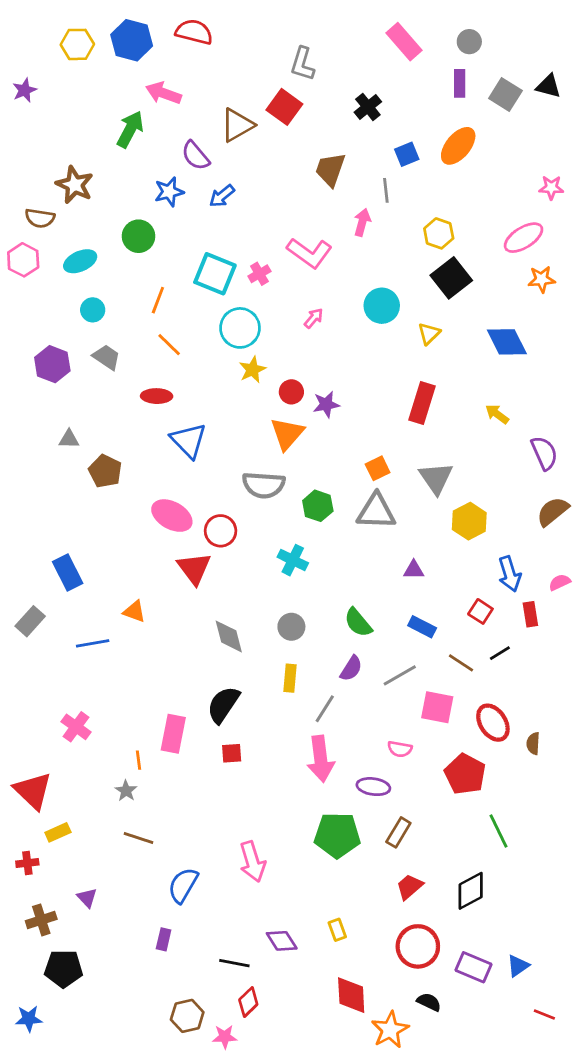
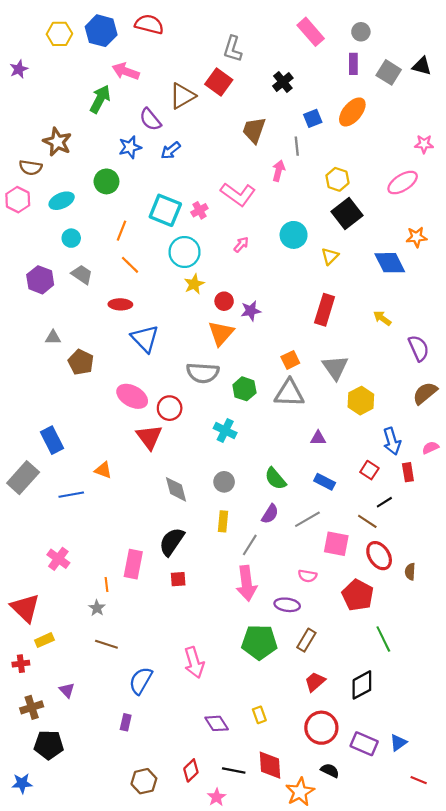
orange star: (542, 279) -> (416, 237), moved
gray rectangle: (30, 621) -> (23, 478), size x1.4
brown line: (461, 663) -> (367, 521), moved
black line: (234, 963) -> (234, 770), moved
pink star: (225, 1037) -> (217, 797), moved, turned -30

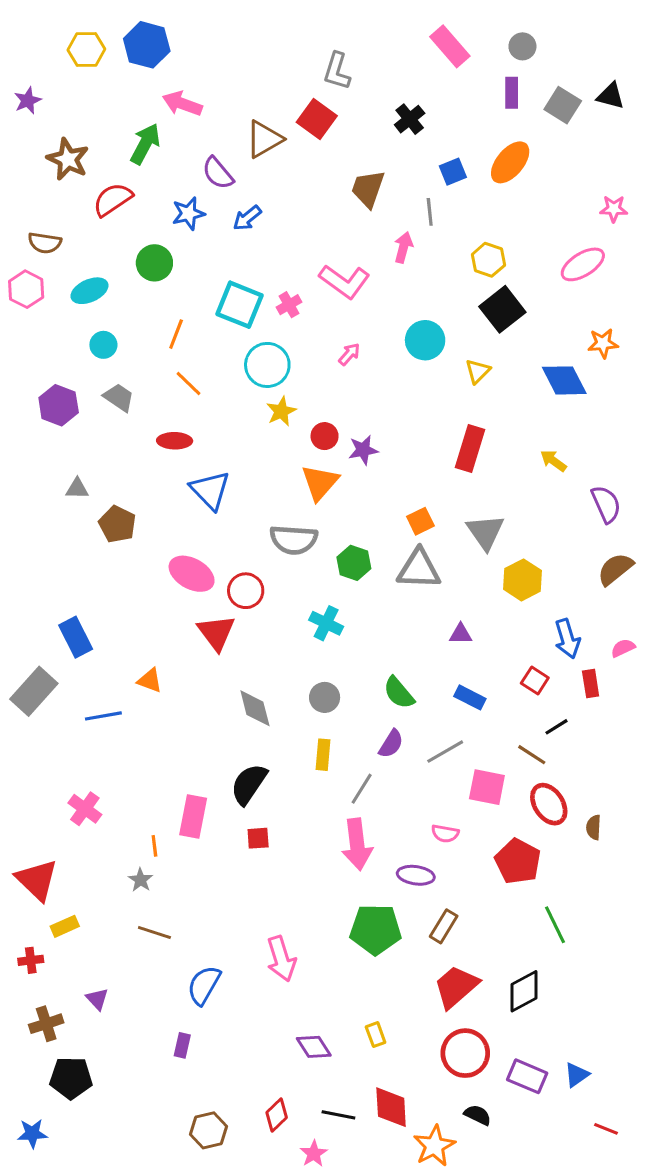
red semicircle: (149, 24) -> (113, 199), moved, turned -48
brown star: (57, 142) -> (68, 159), moved
red trapezoid: (315, 682) -> (456, 987), size x1.5

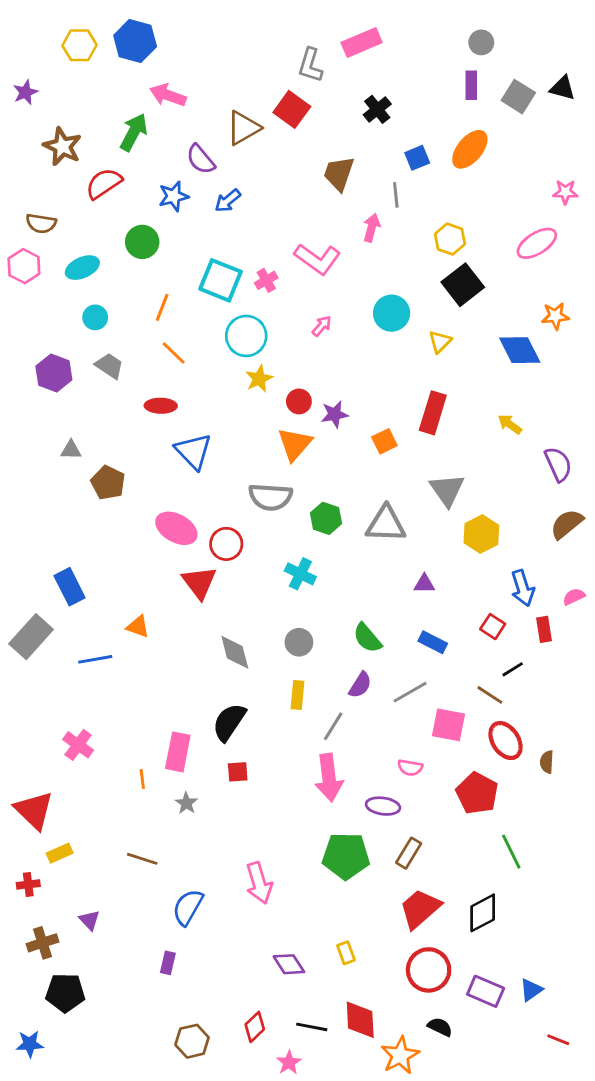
pink rectangle: (450, 46) -> (362, 42), moved, turned -72
orange square: (420, 521) -> (384, 441), moved
gray star: (141, 880) -> (186, 803), moved

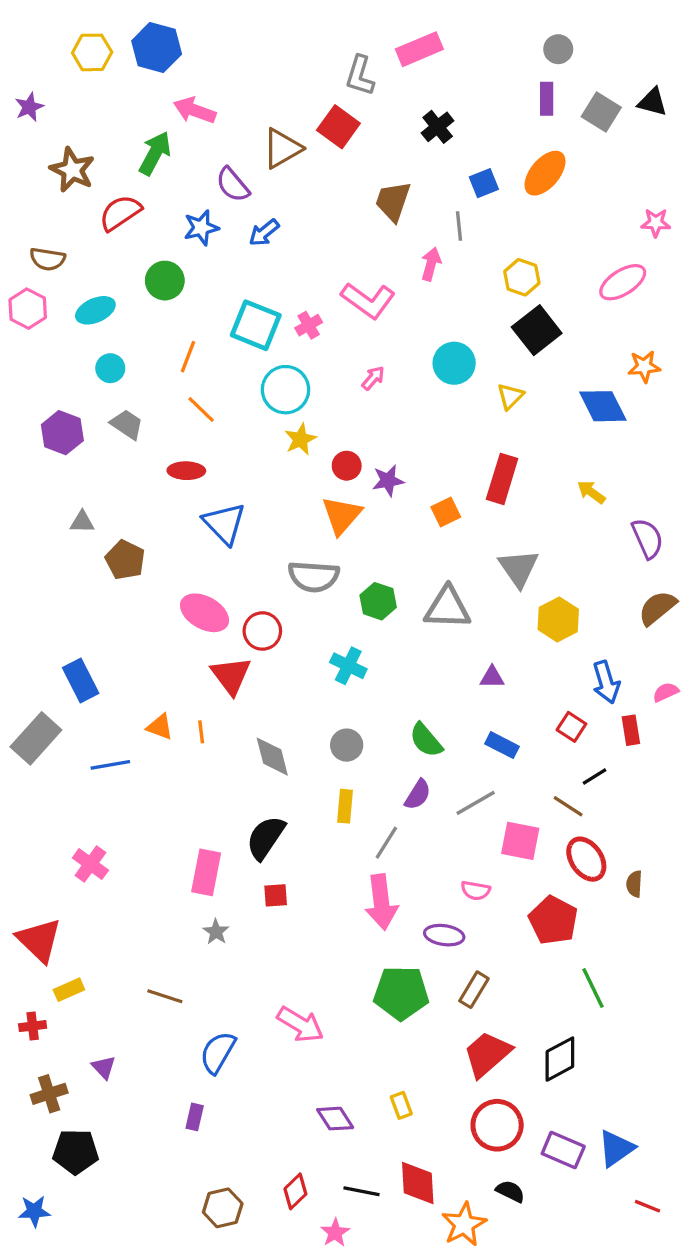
orange line: (142, 779) -> (201, 732), moved
pink arrow: (259, 883) -> (300, 1024), turned -42
blue triangle: (531, 990) -> (616, 1148), size x1.4

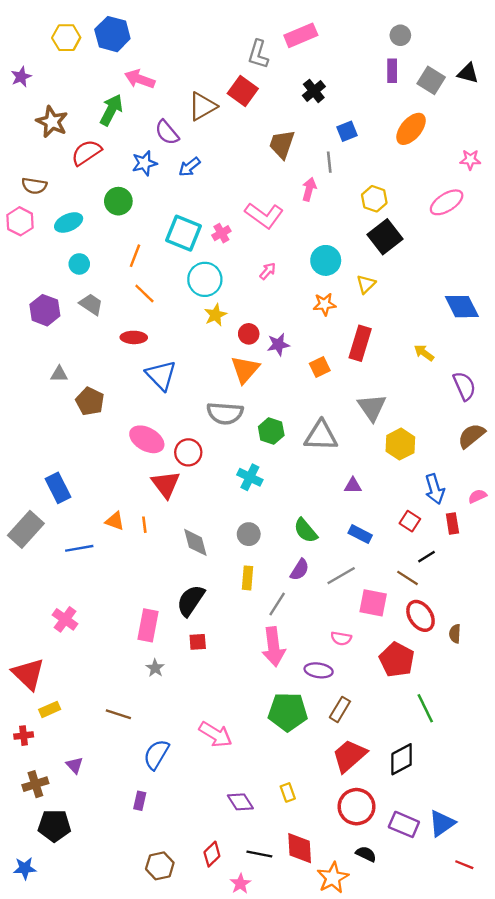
orange ellipse: (545, 173) -> (411, 129), moved
orange star: (644, 367) -> (325, 304), moved
blue diamond: (603, 406) -> (462, 307), moved

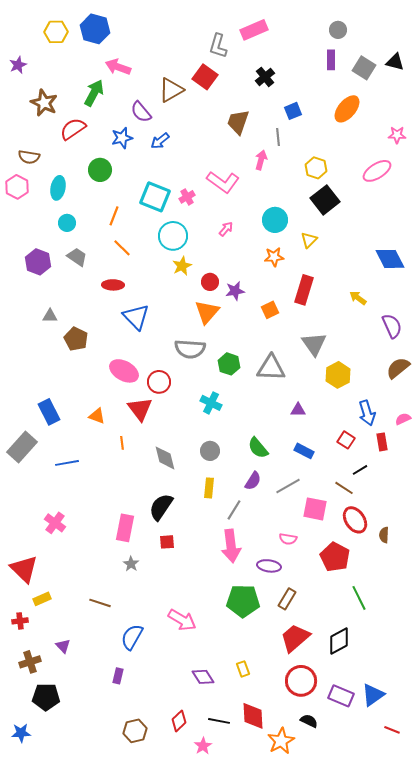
cyan ellipse: (69, 222) -> (58, 188), turned -55
orange triangle: (115, 521) -> (97, 416), moved

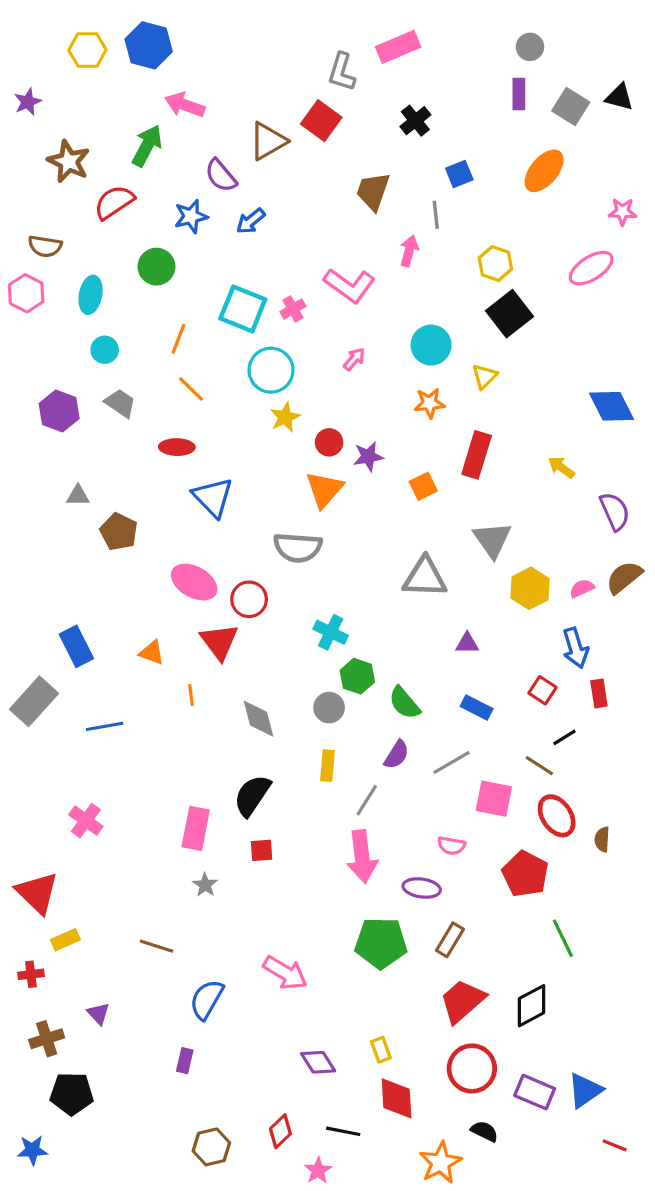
green hexagon: (229, 364) -> (357, 676), moved
pink semicircle: (403, 419) -> (582, 588), moved
red diamond: (253, 716) -> (397, 1098), moved

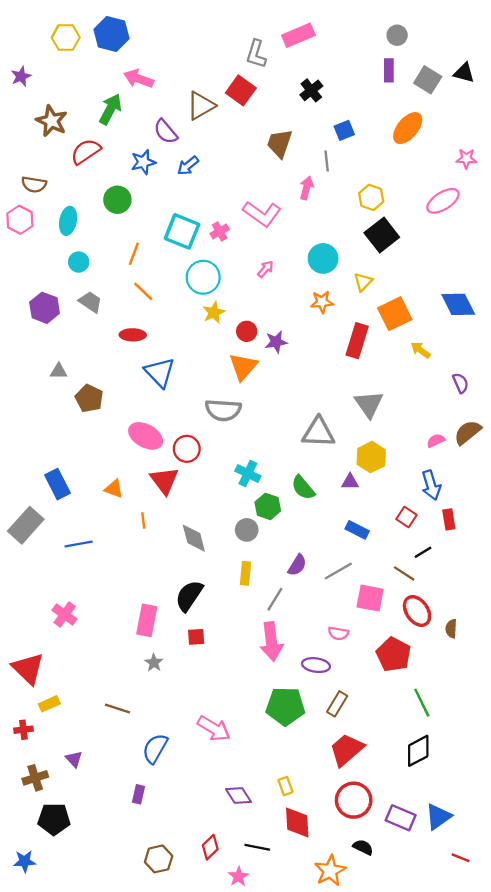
orange square: (423, 486) -> (395, 314), moved, size x1.6
purple semicircle: (615, 511) -> (461, 383), size x0.7
yellow hexagon: (530, 588) -> (371, 457), moved
green semicircle: (404, 703) -> (303, 488), moved
black diamond: (532, 1006) -> (418, 751), moved

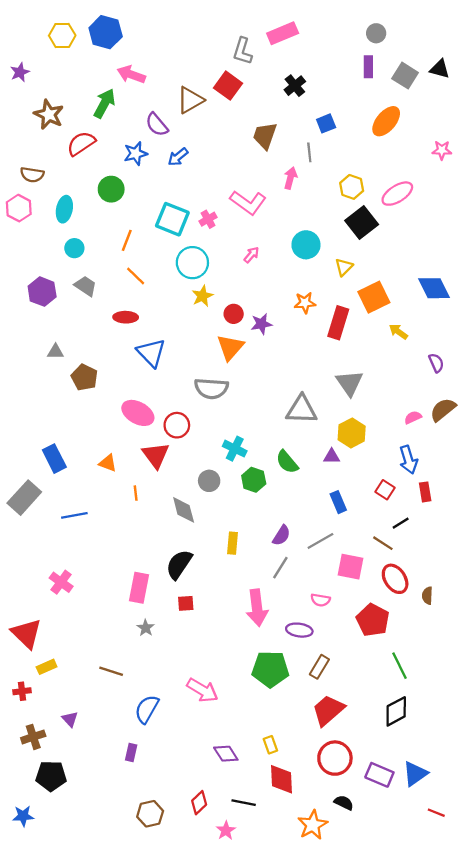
pink ellipse: (443, 201) -> (397, 194), moved
orange star: (322, 302) -> (305, 303), moved
gray circle: (247, 530) -> (209, 481), moved
blue rectangle: (357, 530) -> (338, 502), turned 40
gray line: (275, 599) -> (280, 568), moved

